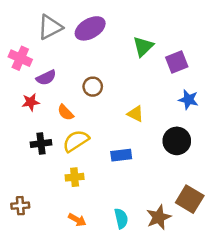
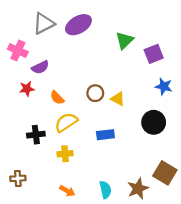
brown circle: (93, 87) -> (95, 93), moved
black cross: (41, 144) -> (36, 135), moved

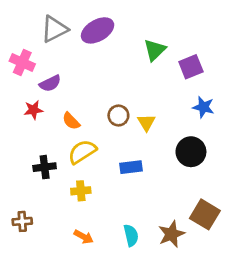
yellow triangle: (118, 99) -> (146, 122), turned 32

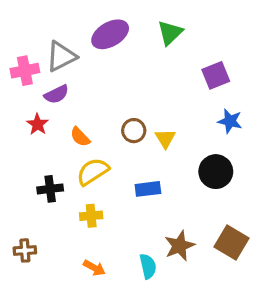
gray triangle: (54, 29) -> (61, 56), moved
green triangle: (155, 50) -> (170, 33), moved
pink cross: (22, 63) -> (25, 71), turned -35
red star: (33, 110) -> (38, 124), turned -30
brown star: (171, 234) -> (179, 246), moved

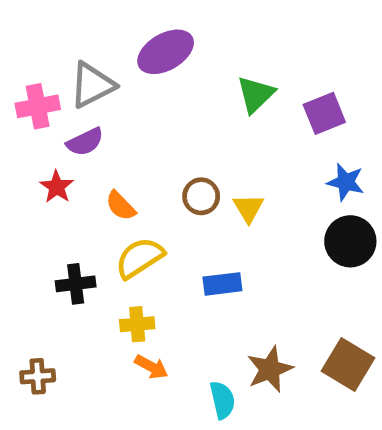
green triangle: (170, 33) -> (256, 94), moved
black circle: (216, 172) -> (350, 241), moved
orange arrow: (94, 268) -> (151, 367), moved

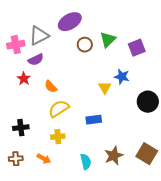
blue star: (346, 182) -> (122, 77), moved
brown circle: (201, 196) -> (85, 45), moved
black cross: (76, 284) -> (21, 128), moved
orange arrow: (151, 367) -> (44, 159), moved
cyan semicircle: (222, 400) -> (86, 162), moved

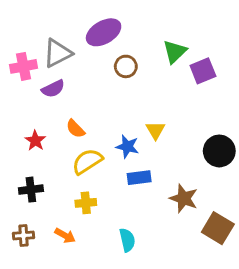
green triangle: (108, 40) -> (175, 52), moved
blue star: (122, 77) -> (127, 147), moved
red star: (24, 79) -> (35, 141), moved
brown star: (114, 156) -> (184, 198), moved, turned -30

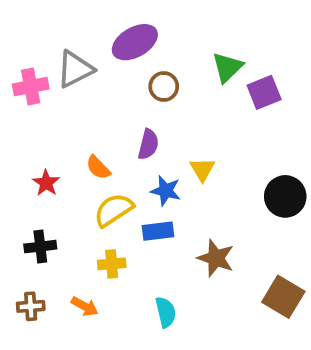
purple semicircle: (53, 89) -> (148, 144), moved, turned -50
blue rectangle: (139, 178) -> (158, 231), moved
brown star: (184, 198) -> (216, 258), moved

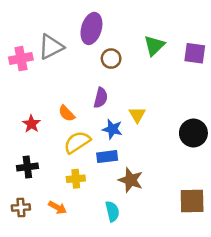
purple ellipse: (135, 42) -> (91, 28), turned -44
purple square: (264, 92) -> (195, 53), moved, turned 30
brown star: (216, 258) -> (131, 180), moved
brown square: (283, 297) -> (192, 201), turned -32

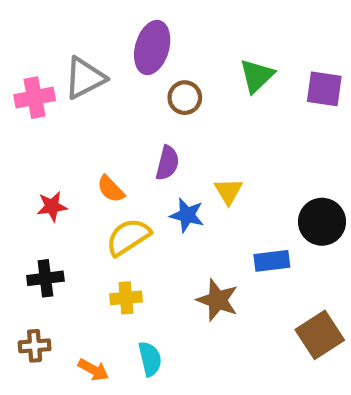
red star: (31, 124) -> (52, 206), turned 30
blue rectangle: (107, 157) -> (272, 261), moved
brown square: (192, 201) -> (320, 335), turned -32
orange arrow: (58, 208) -> (93, 370), moved
cyan semicircle: (112, 211) -> (150, 359), moved

